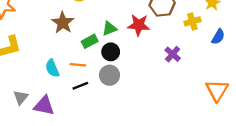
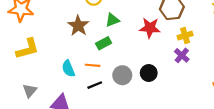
yellow cross: (192, 21) -> (185, 36), moved
green triangle: (109, 28) -> (112, 20), moved
black circle: (111, 52) -> (149, 73), moved
gray triangle: (21, 97) -> (30, 91), moved

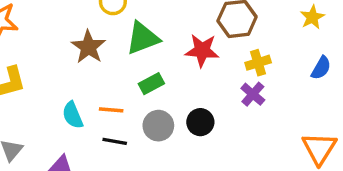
green triangle: (112, 20) -> (143, 38), size x1.5
green rectangle: (104, 43) -> (151, 84), moved
black line: (95, 85) -> (115, 141), turned 32

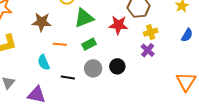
brown star: (88, 47) -> (42, 22), moved, turned -30
orange line: (111, 110) -> (60, 44), moved

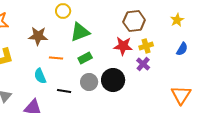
red star: (118, 25) -> (123, 46), moved
black circle: (117, 66) -> (113, 80), size x1.5

